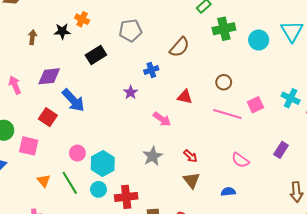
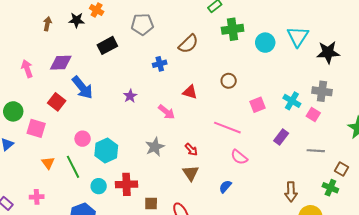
purple star: (131, 92) -> (130, 96), moved
pink line: (227, 114) -> (227, 128), moved
purple rectangle: (281, 150) -> (281, 137), moved
cyan circle: (99, 189) -> (99, 186), moved
blue semicircle: (228, 192) -> (225, 187), turned -48

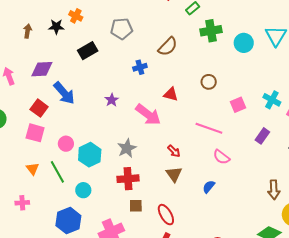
pink arrow: (166, 112) -> (148, 115), size x1.5
pink square: (36, 128) -> (35, 133), moved
gray star: (155, 147) -> (127, 148), moved
red cross: (126, 184) -> (128, 179), moved

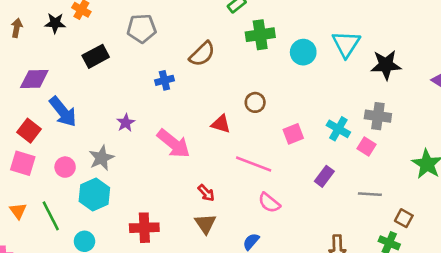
red triangle: (171, 94) -> (221, 124), moved
pink circle: (66, 144) -> (65, 167), moved
gray star: (127, 148) -> (101, 158), moved

